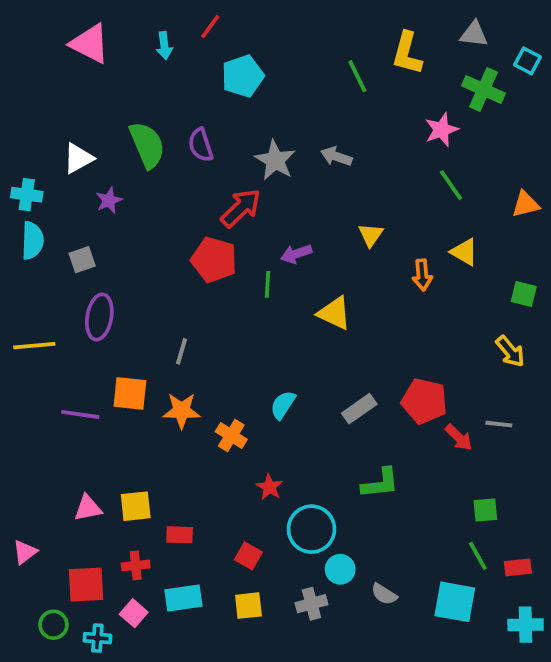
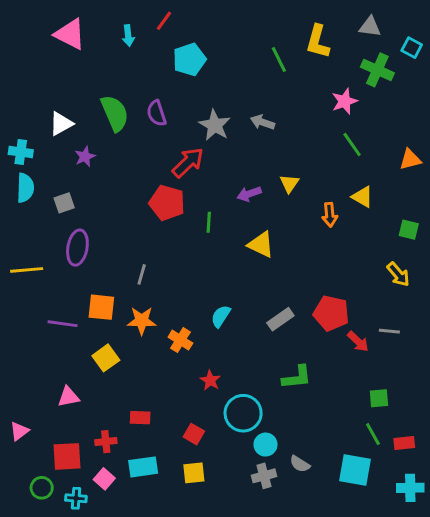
purple arrow: (296, 254) -> (249, 194), moved
yellow square: (136, 506) -> (106, 358), moved, turned -30
gray cross: (311, 604) -> (264, 476), moved

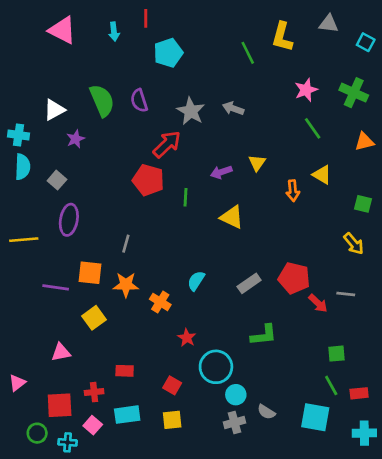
red line: (164, 21) -> (146, 18), turned -36
green cross: (377, 70) -> (354, 93), moved
gray square: (64, 203) -> (57, 180), turned -30

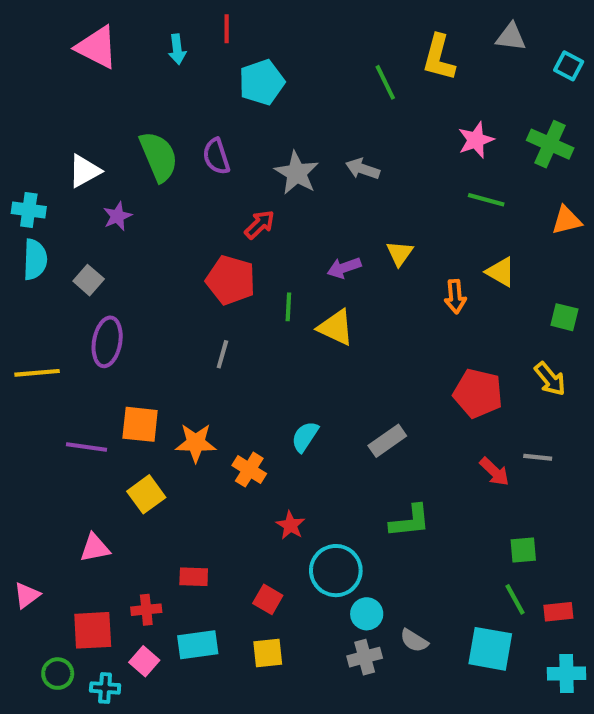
green line: (313, 128) -> (486, 200), turned -40
red arrow: (167, 144) -> (260, 224), size x0.7
yellow triangle: (232, 217) -> (336, 327), moved
gray line: (126, 244) -> (222, 354), moved
red pentagon: (294, 278) -> (478, 393), moved

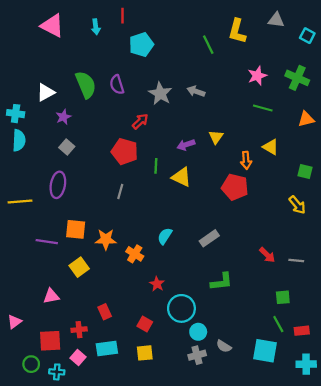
gray square: (89, 280) -> (67, 147), moved
red pentagon: (478, 393) -> (235, 187), moved
gray line: (538, 457) -> (296, 261), moved
red rectangle: (194, 577) -> (105, 312), turned 64

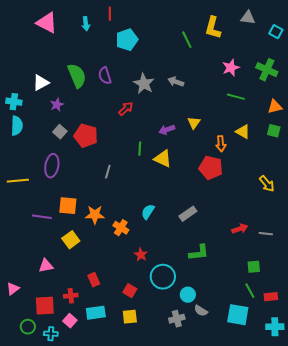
red pentagon: (125, 151) -> (86, 136), moved
green square: (305, 171) -> (274, 131), moved
red arrow: (267, 255) -> (240, 229), turned -63
cyan circle: (198, 332) -> (188, 295), moved

